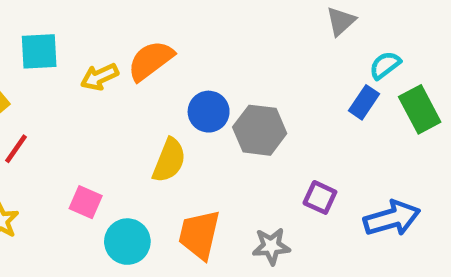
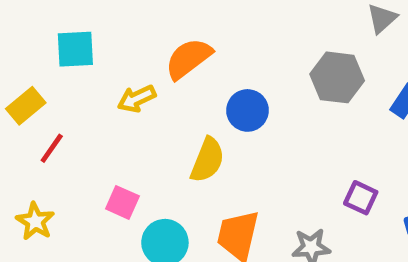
yellow arrow: (100, 77) -> (137, 99), moved
gray hexagon: (260, 130) -> (337, 77), moved

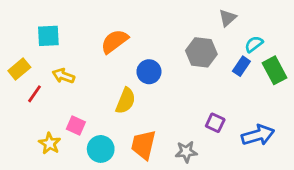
yellow arrow: (137, 99) -> (63, 76), moved, turned 45
yellow star: (35, 221) -> (50, 143), moved

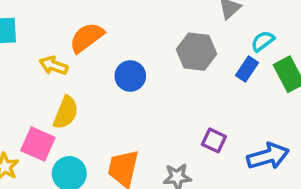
yellow arrow: (63, 76) -> (54, 66), moved
yellow semicircle: (126, 101) -> (66, 113), moved
pink square: (76, 126) -> (38, 144), size x1.4

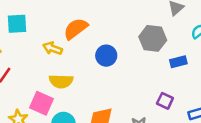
blue rectangle: (247, 69) -> (178, 62), moved, turned 42
yellow semicircle: (66, 113) -> (61, 81), turned 70

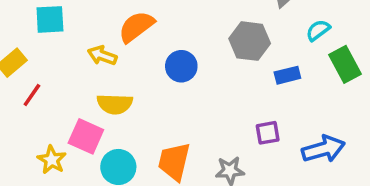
purple square: (165, 101) -> (268, 133), turned -35

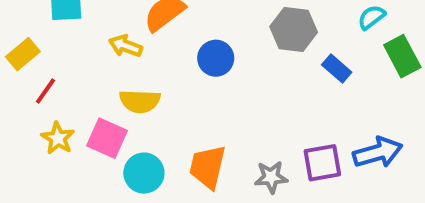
blue rectangle: (287, 75) -> (337, 68), turned 55
purple square: (268, 133) -> (322, 163), moved, size x1.4
yellow star: (52, 160) -> (58, 138), moved

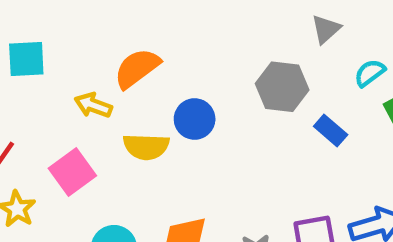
yellow semicircle: (140, 101) -> (146, 147), moved
pink square: (107, 138) -> (72, 172), moved, turned 30

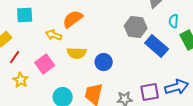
cyan semicircle: (370, 73) -> (174, 21), turned -48
blue circle: (195, 119) -> (104, 62), moved
blue rectangle: (331, 131) -> (157, 46), size x1.6

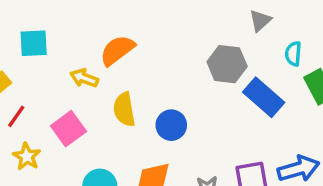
yellow semicircle: (77, 53) -> (124, 109), turned 78

